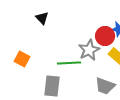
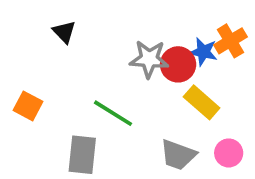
gray star: (89, 50) -> (149, 59), moved, turned 30
green line: (69, 63) -> (113, 113), turned 35

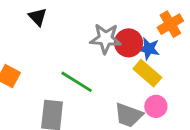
blue star: (203, 52) -> (149, 49), moved
pink circle: (229, 153) -> (156, 106), moved

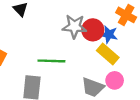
orange cross: (170, 24) -> (126, 15), turned -30
green line: (77, 82) -> (51, 61), turned -30

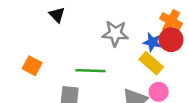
red circle: (93, 30) -> (171, 40), moved

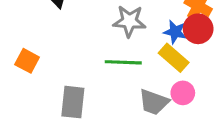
green line: (90, 71) -> (123, 62), moved

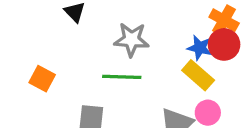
gray star: (129, 21) -> (131, 40), moved
green line: (123, 62) -> (122, 77), moved

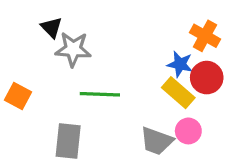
gray star: (131, 40) -> (73, 49), moved
red circle: (224, 44) -> (207, 78), moved

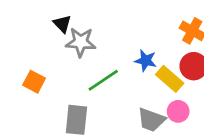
blue star: (180, 64) -> (146, 61), moved
green line: (100, 94) -> (103, 80), turned -36

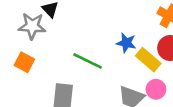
gray star: (81, 42) -> (32, 26), moved
green line: (103, 80) -> (88, 61), turned 60

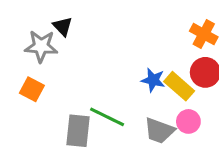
blue star: (126, 43) -> (153, 80), moved
green line: (88, 61) -> (107, 117), moved

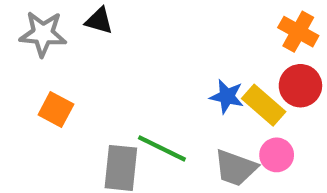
black triangle: (63, 26) -> (99, 21), turned -30
gray star: (41, 46) -> (43, 34), moved

